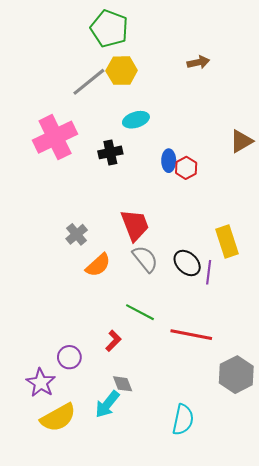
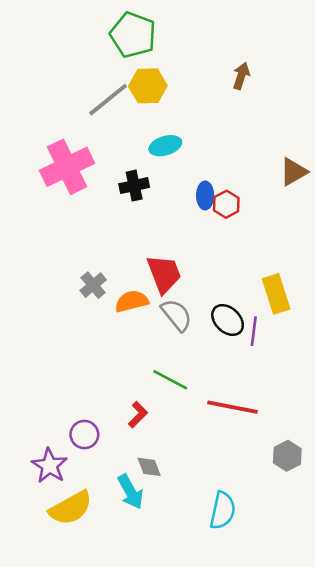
brown arrow: (198, 62) -> (241, 76), turned -60
orange semicircle: (98, 265) -> (132, 301), moved, turned -152
gray hexagon: (236, 375) -> (287, 456), size x0.7
cyan arrow: (107, 404) -> (130, 492), turned -68

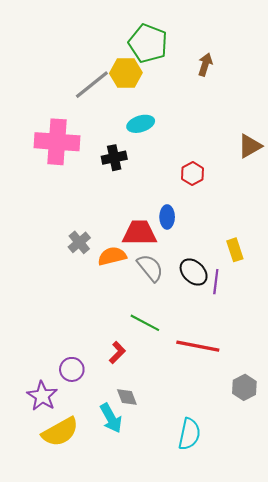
green pentagon: (133, 35) -> (148, 43), moved
pink cross: (67, 167) -> (57, 142), turned 30
blue ellipse: (205, 195) -> (167, 217), moved
red trapezoid: (164, 274) -> (140, 233), turned -69
yellow rectangle: (276, 294) -> (235, 250), size x0.7

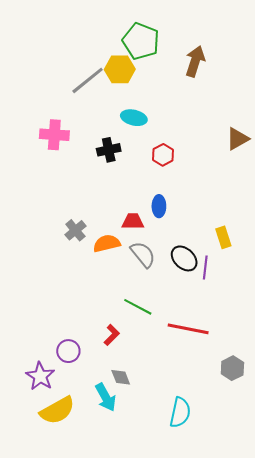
brown arrow: (205, 65) -> (195, 61), size x1.4
cyan ellipse: (141, 124) -> (134, 118), turned 30
pink cross: (57, 142) -> (54, 135), size x0.7
red hexagon: (193, 174) -> (163, 155), moved
red trapezoid: (140, 233) -> (133, 221), size x0.7

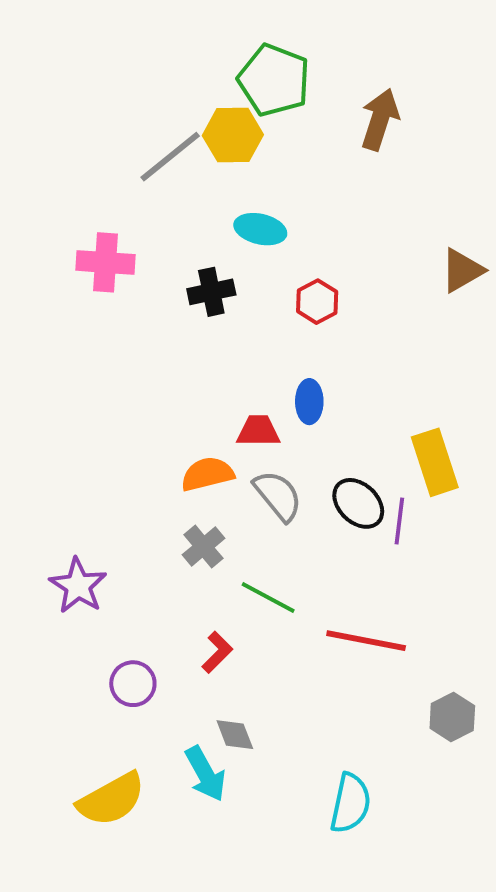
gray cross: (75, 230) -> (203, 547), moved
yellow rectangle: (223, 237) -> (435, 462), size x1.5
purple star: (40, 376) -> (78, 586), moved

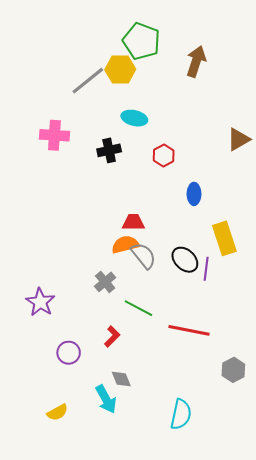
blue ellipse: (309, 402) -> (194, 194), moved
orange semicircle: (207, 474) -> (125, 244), moved
yellow semicircle: (111, 799) -> (57, 412), size x0.6

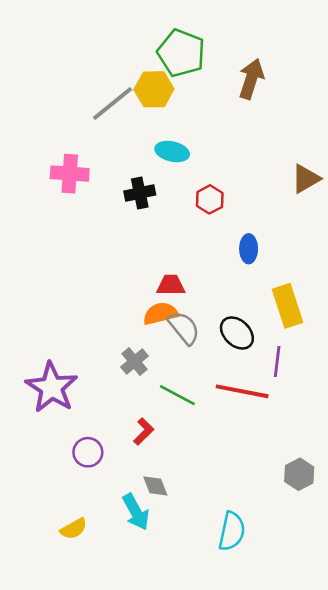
purple line: (206, 269) -> (277, 362), moved
purple star: (40, 302) -> (52, 387), size x1.4
red line: (189, 330) -> (242, 391), moved

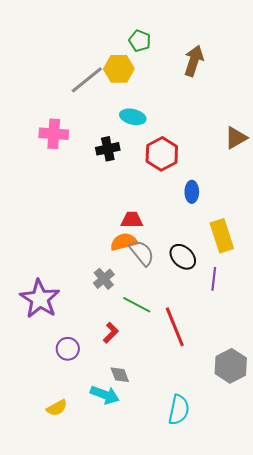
green pentagon: (181, 53) -> (140, 41), size x0.6
red hexagon: (210, 199) -> (162, 154), size x1.5
red line: (242, 391) -> (175, 327), moved, turned 57
gray hexagon: (299, 474) -> (231, 366), size x1.4
cyan arrow: (136, 512) -> (105, 395), turned -40

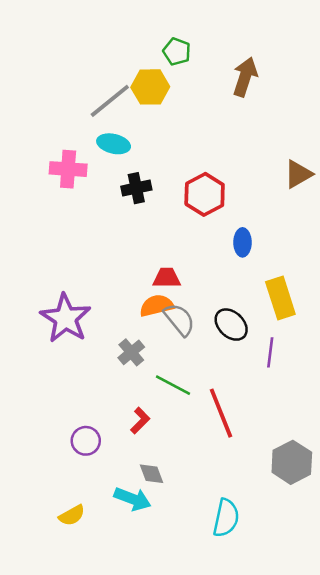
cyan ellipse: (133, 117) -> (114, 144), moved
purple star: (40, 299) -> (66, 318), moved

